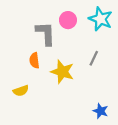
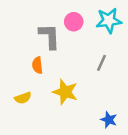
cyan star: (100, 19) -> (109, 21), turned -30
yellow star: (62, 72) -> (65, 92), moved

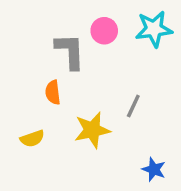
gray line: (101, 63) -> (133, 106), moved
yellow star: (65, 92) -> (92, 130), turned -30

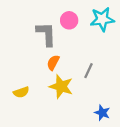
orange semicircle: (53, 92) -> (53, 63), moved, turned 35
yellow star: (92, 130) -> (61, 87), turned 30

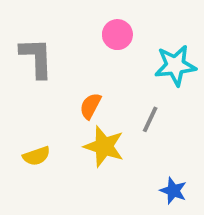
cyan star: (102, 19) -> (175, 65), moved
gray L-shape: (46, 34) -> (36, 58), moved

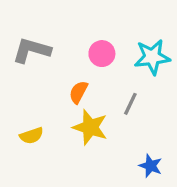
pink circle: (117, 35) -> (102, 54), moved
gray L-shape: (36, 58) -> (32, 50), turned -72

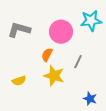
pink circle: (102, 54) -> (61, 32), size x1.5
cyan star: (152, 57) -> (91, 21), moved

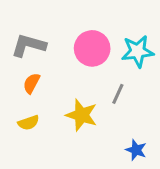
cyan star: (91, 21) -> (138, 51), moved
orange semicircle: (47, 55) -> (32, 83), moved

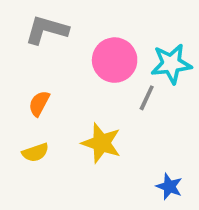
gray L-shape: (28, 45) -> (47, 30), moved
gray line: (118, 94) -> (147, 98), moved

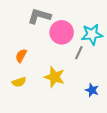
gray L-shape: (47, 30) -> (39, 16), moved
blue star: (169, 186) -> (92, 90), moved

